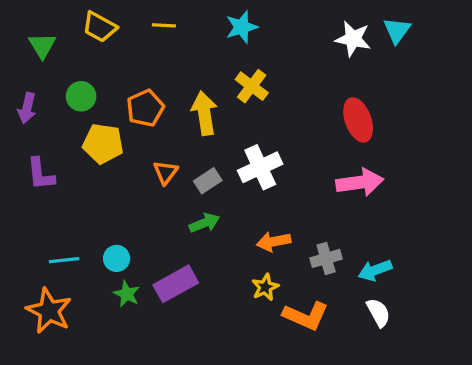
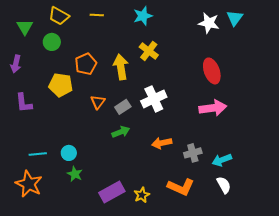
green circle: (81, 96) -> (52, 42), moved
purple rectangle: (176, 284) -> (112, 192), moved
yellow star: (265, 287) -> (142, 195), moved

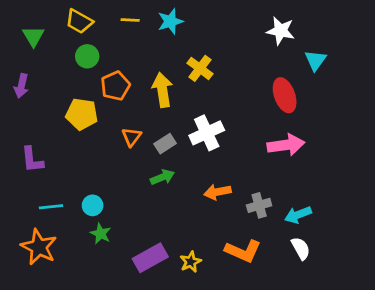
cyan star: (143, 16) -> (170, 21), moved
cyan triangle: (235, 18) -> (315, 60), moved
green circle: (52, 42) -> (87, 56), moved
purple L-shape: (24, 103) -> (32, 160), moved

